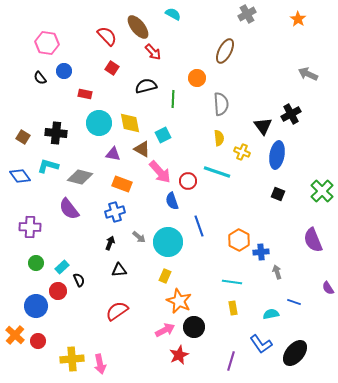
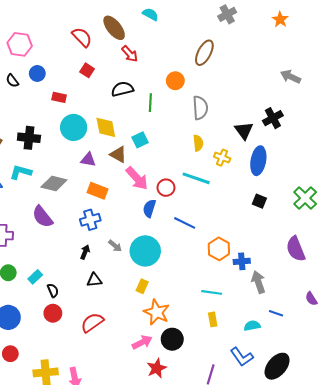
blue semicircle: (172, 201) -> (149, 208), turned 36
blue line: (199, 226) -> (185, 223), moved, turned -45
gray arrow: (277, 272) -> (258, 282), size x1.5
red circle: (58, 291) -> (53, 313), moved

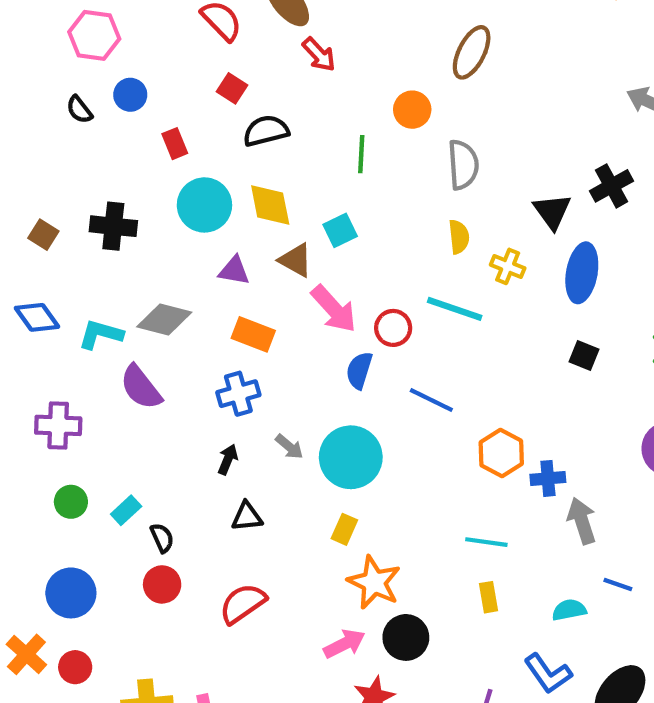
black semicircle: (122, 89) -> (266, 131), moved
red rectangle: (59, 97) -> (175, 144), turned 56
cyan L-shape: (21, 172) -> (101, 334), moved

